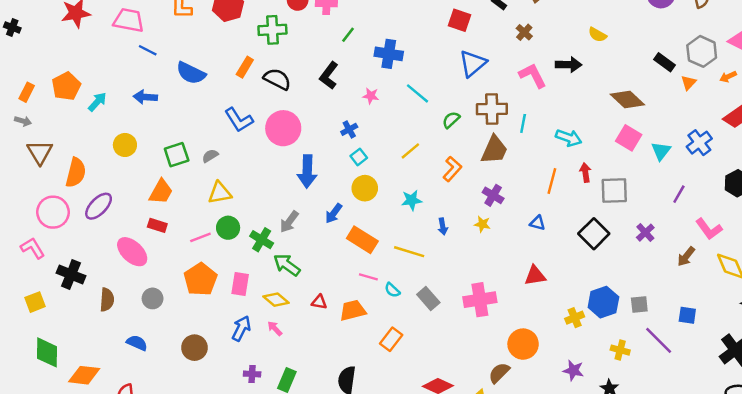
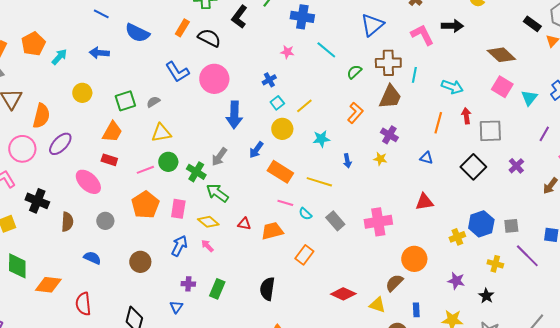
black L-shape: (329, 75) -> (239, 17), moved
yellow line: (410, 151) -> (304, 106), moved

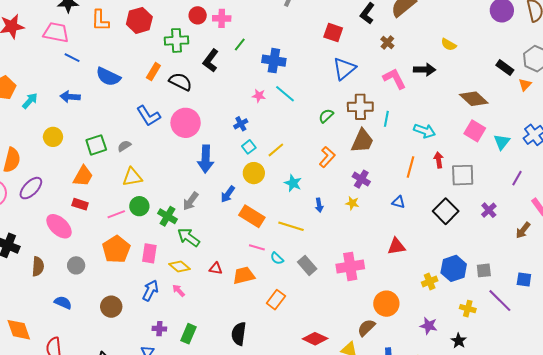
cyan line: (326, 50) -> (285, 94), moved
cyan star: (321, 139) -> (293, 183), turned 30
orange diamond: (48, 285) -> (19, 330), turned 64

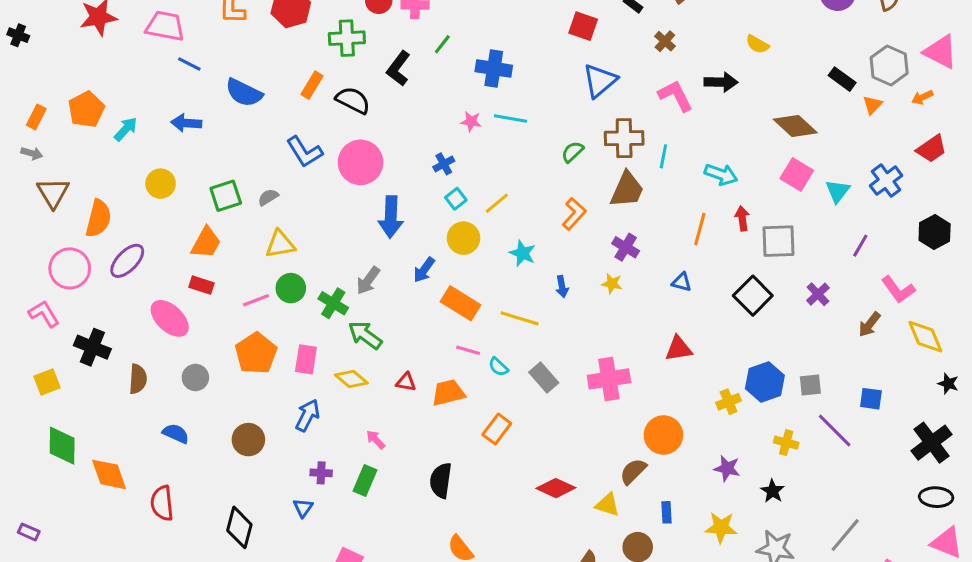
cyan line: (285, 94) -> (510, 118), turned -30
pink arrow: (179, 291) -> (376, 440), moved

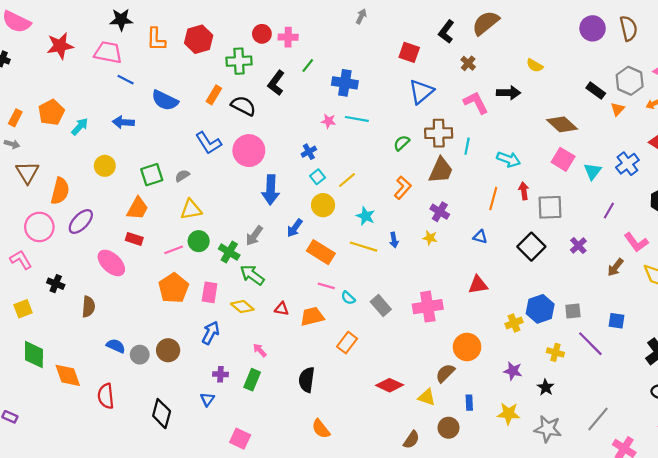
yellow line: (520, 318) -> (363, 247), moved
black cross: (92, 347) -> (56, 284), size x0.7
gray circle: (195, 377) -> (140, 355), moved

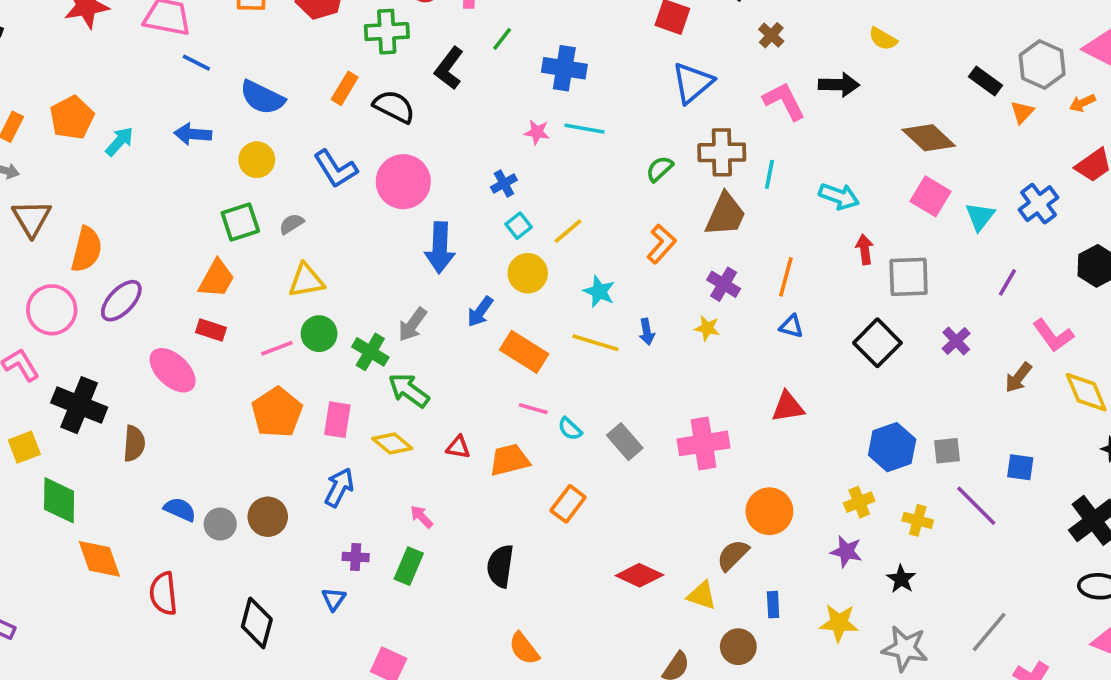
yellow circle: (105, 166) -> (257, 160), moved
orange line: (493, 199) -> (786, 277), moved
black cross: (56, 284) -> (79, 405), size x1.8
yellow cross: (514, 323) -> (859, 502), moved
green diamond: (34, 355) -> (59, 500), moved

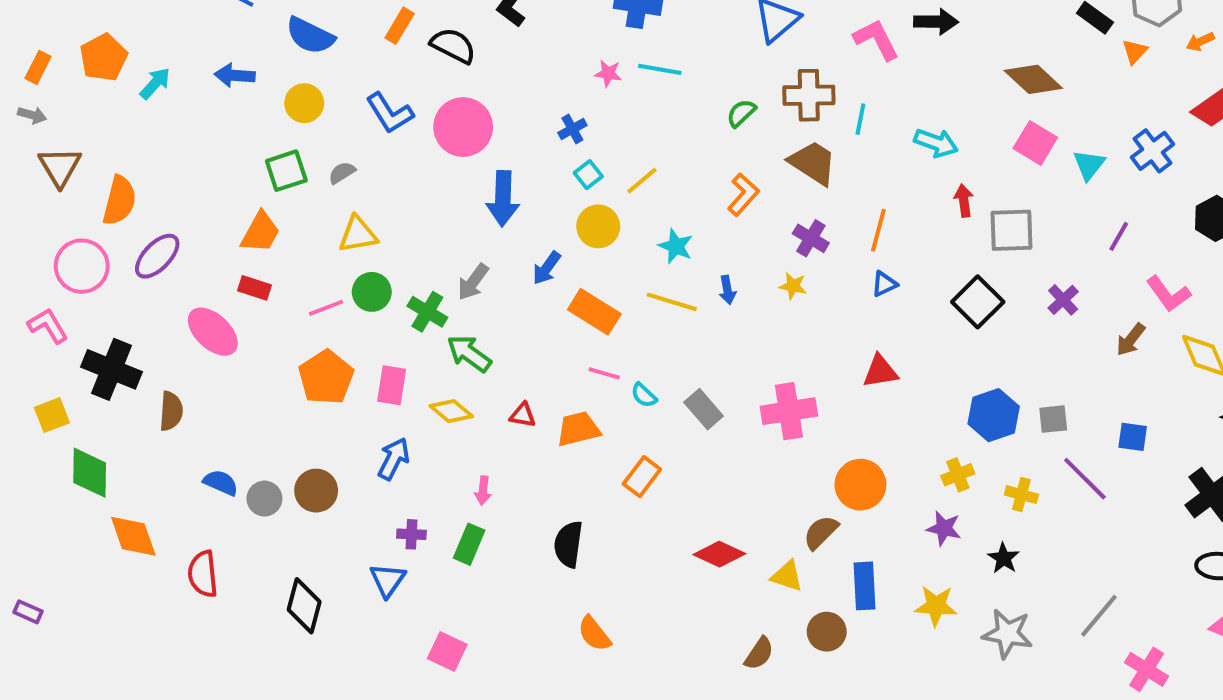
brown trapezoid: (725, 215) -> (813, 163), turned -81
blue triangle: (791, 326) -> (884, 284), turned -40
pink arrow: (422, 517) -> (483, 491), turned -130
blue triangle: (334, 599) -> (388, 580), size x1.4
blue rectangle: (773, 605) -> (864, 586), size x1.6

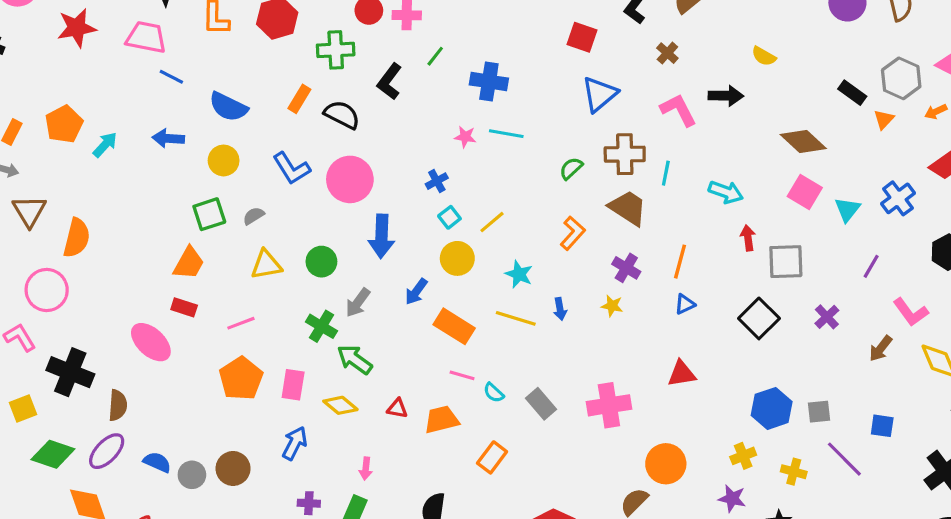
purple ellipse: (157, 256) -> (107, 451), moved
green circle: (372, 292) -> (321, 262), moved
green diamond: (90, 473) -> (53, 454), turned -72

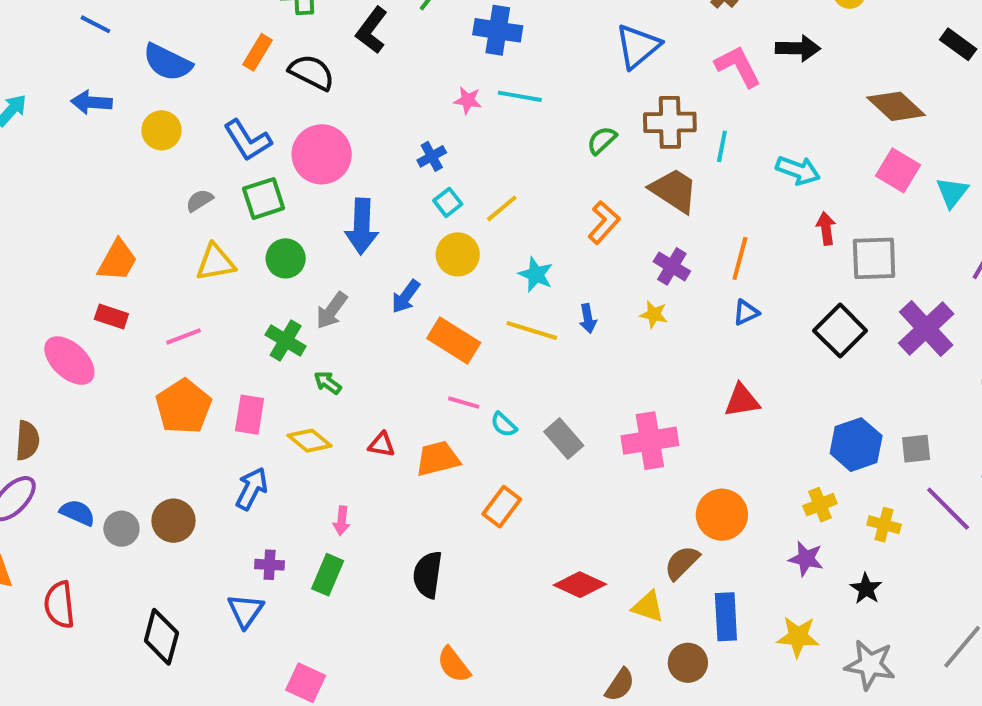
green square: (209, 214) -> (264, 198), moved
purple cross: (827, 317) -> (926, 329), size x1.8
green arrow: (355, 359) -> (328, 383), size x0.6

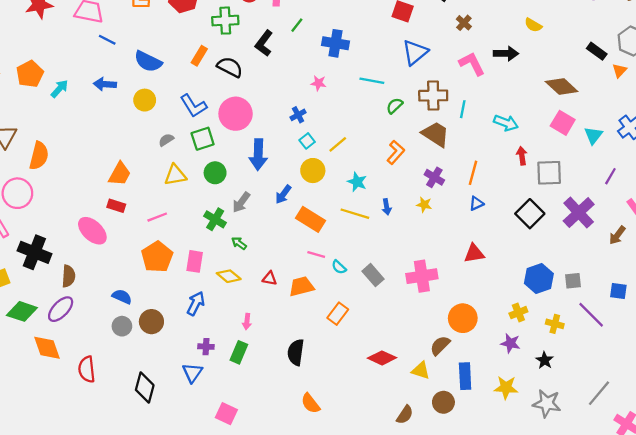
cyan line: (520, 96) -> (372, 81), moved
blue semicircle: (77, 513) -> (122, 297), moved

